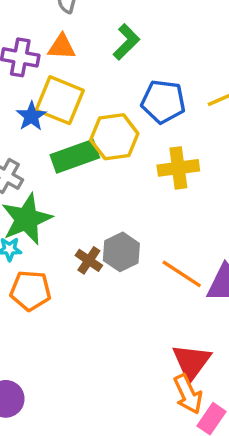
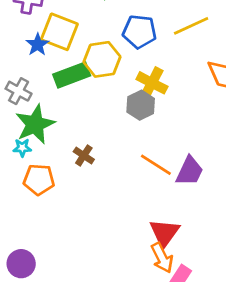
yellow cross: (178, 168) -> (152, 83), turned 36
gray hexagon: (121, 252) -> (141, 105), moved

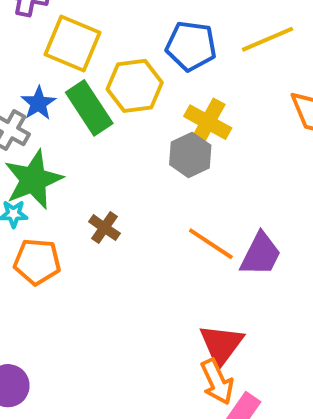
blue star: (37, 45) -> (38, 103), moved
green rectangle: (72, 75) -> (89, 108), turned 76

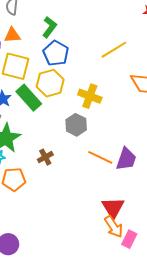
blue pentagon: (191, 46) -> (56, 53), moved, turned 30
gray hexagon: (190, 155) -> (76, 125), moved
brown cross: (104, 228) -> (45, 157), turned 35

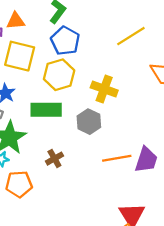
green rectangle: (29, 98) -> (46, 110), moved, turned -48
orange line: (100, 157) -> (117, 158), turned -35

